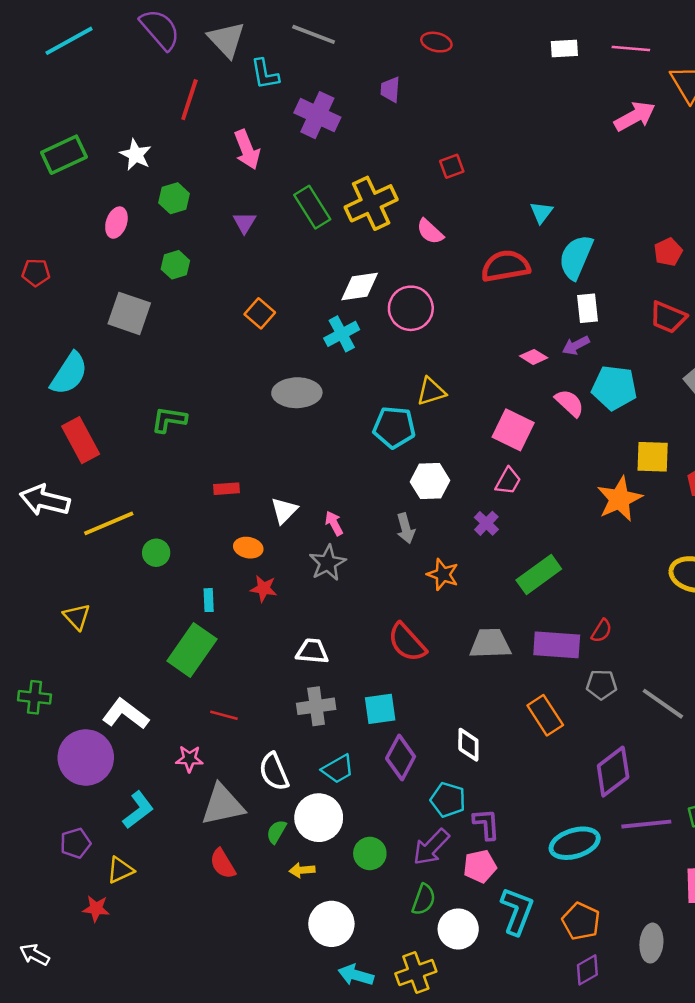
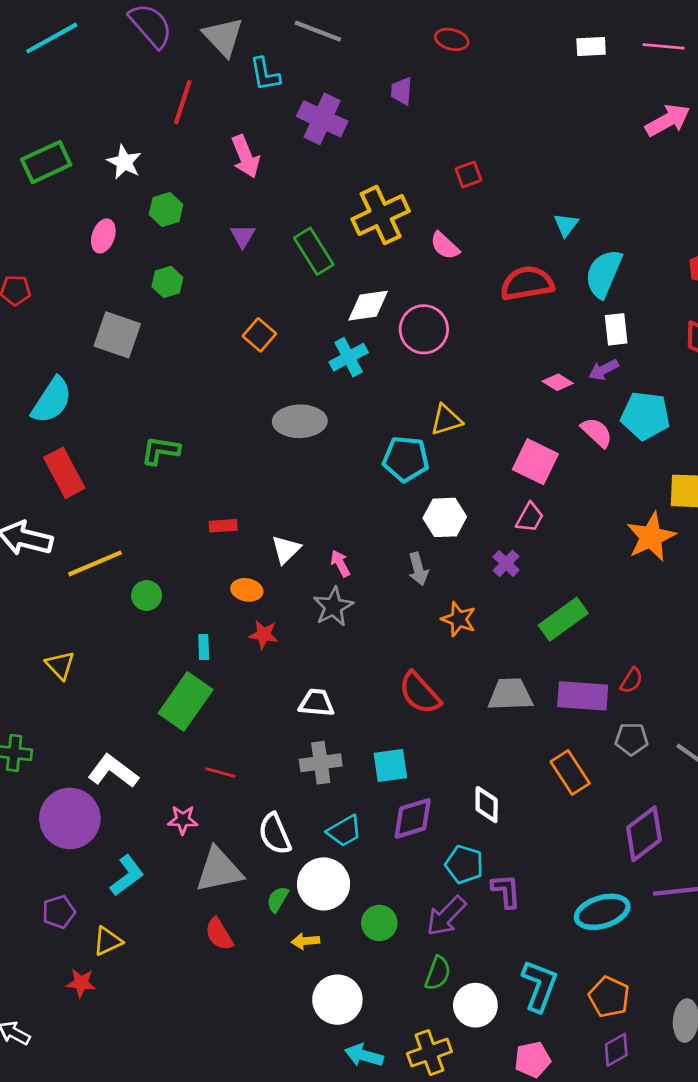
green rectangle: (312, 207) -> (314, 251), moved
purple diamond: (401, 757) -> (413, 818), turned 45
pink pentagon: (480, 866) -> (533, 1060), moved

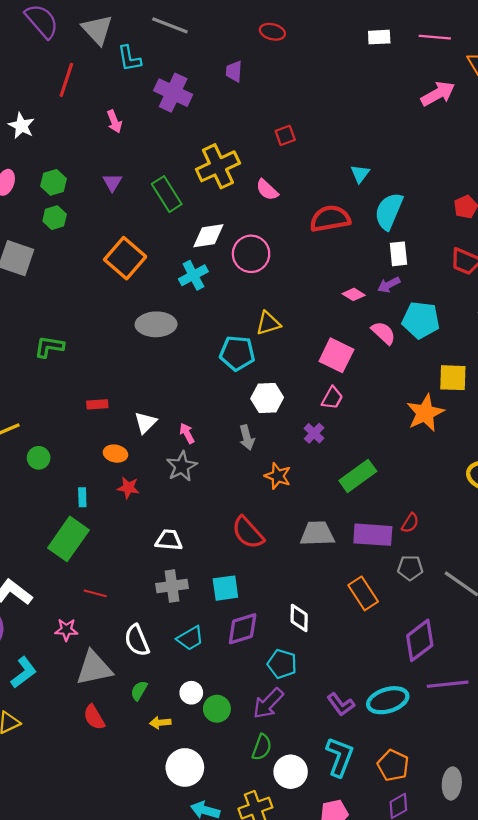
pink arrow: (245, 156) -> (114, 121), size x0.7
green hexagon: (166, 209) -> (54, 182), moved
orange square: (259, 335) -> (125, 258), size x1.6
white circle: (324, 884) -> (191, 693), moved, size x0.6
purple L-shape: (506, 891) -> (341, 704), moved, turned 148

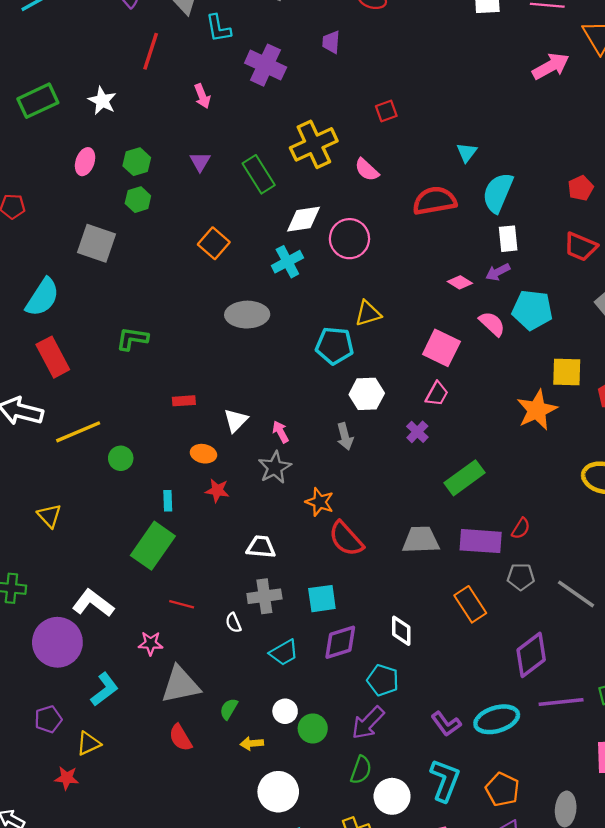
orange square: (125, 258) -> (214, 243), size x0.7
orange star: (278, 476) -> (320, 502), moved
white semicircle: (137, 640) -> (233, 623), moved, size x0.6

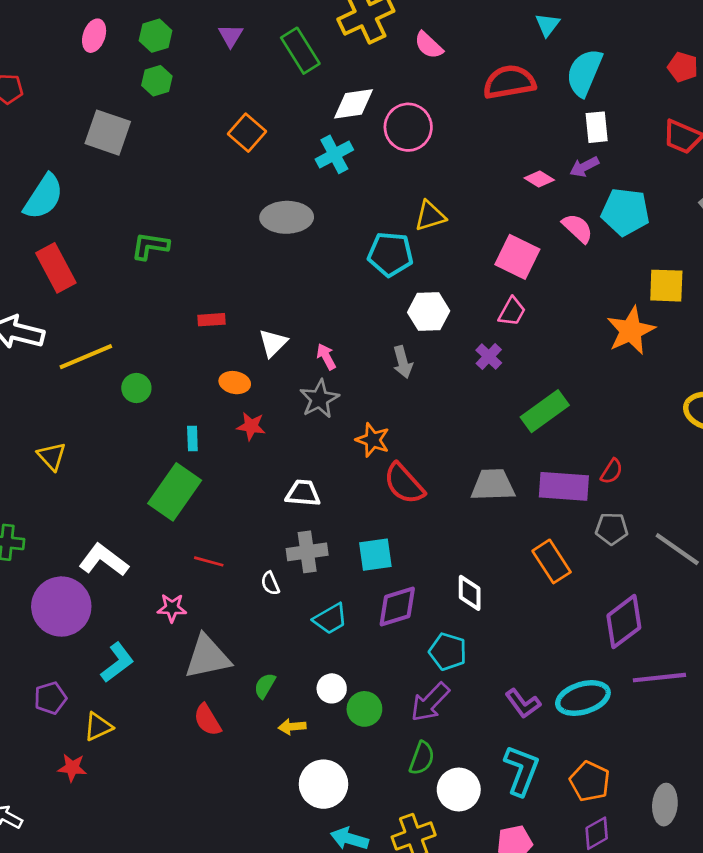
red pentagon: (581, 188) -> (683, 67), turned -30

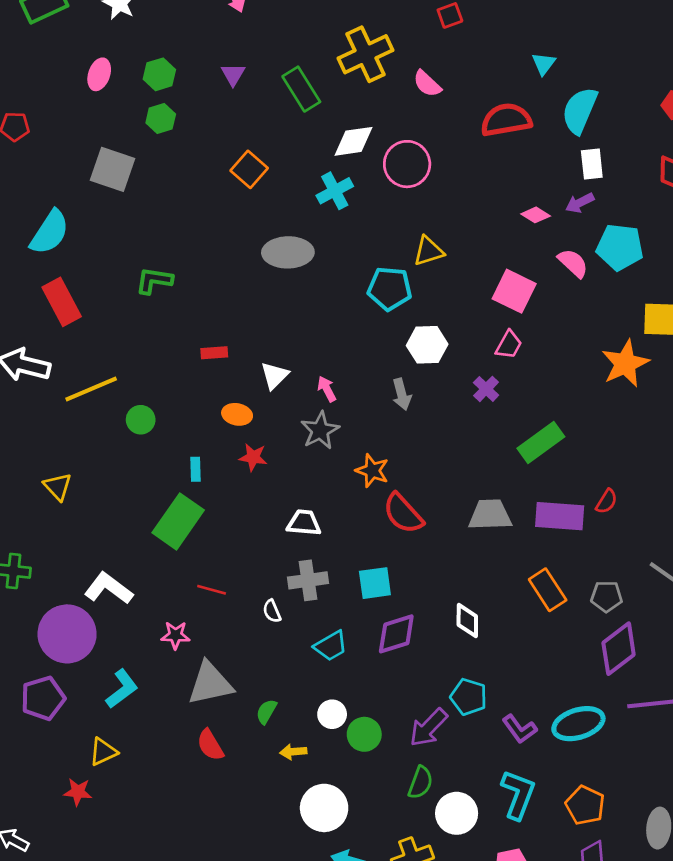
gray pentagon: (612, 529) -> (607, 596), moved
cyan pentagon: (448, 652) -> (469, 697), moved
purple pentagon: (50, 698) -> (43, 698), moved, size x1.4

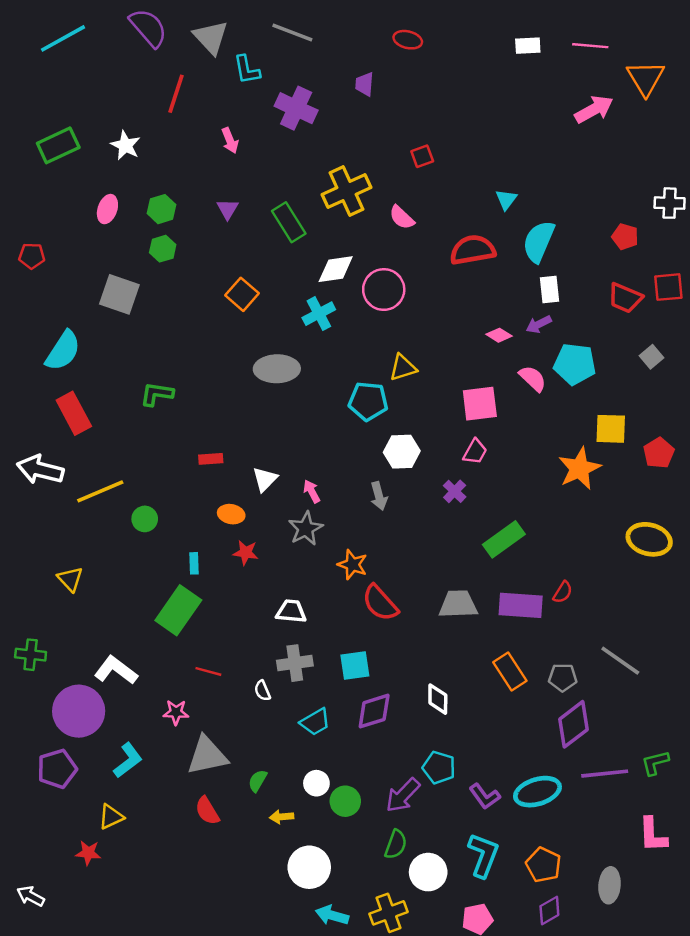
pink square: (514, 291) -> (480, 404), turned -33

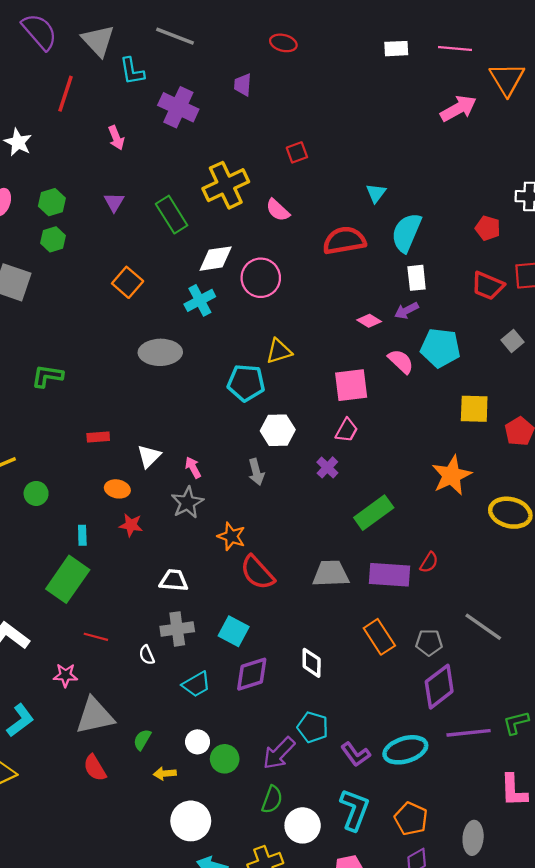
orange star: (579, 468) -> (452, 475), moved
cyan square: (355, 665) -> (234, 631), turned 36

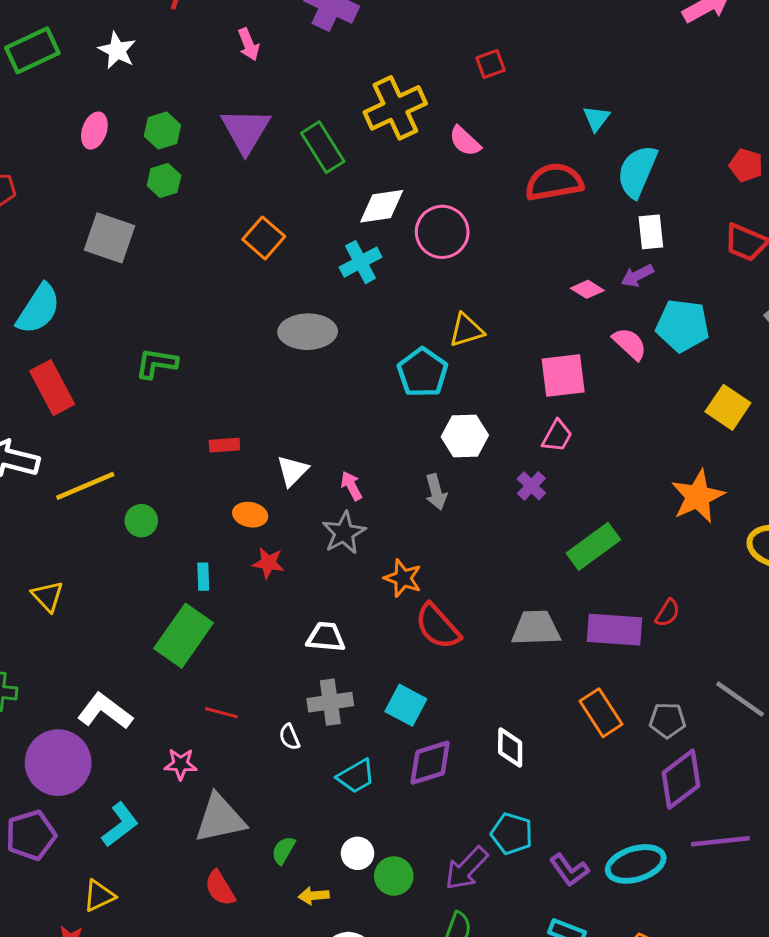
purple triangle: (114, 202) -> (246, 131), size x1.8
cyan pentagon: (246, 383) -> (423, 372), turned 30
yellow square: (474, 409) -> (728, 407), turned 32

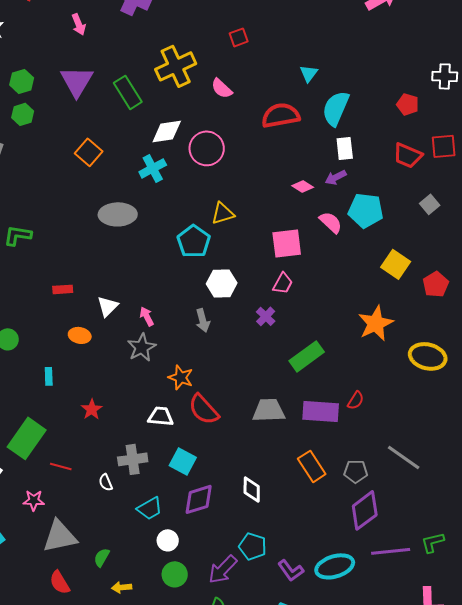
red star: (268, 563) -> (92, 409), moved, turned 30
green rectangle: (184, 636) -> (27, 438), moved
white trapezoid: (326, 637) -> (161, 416), moved
white circle: (357, 853) -> (168, 540), moved

